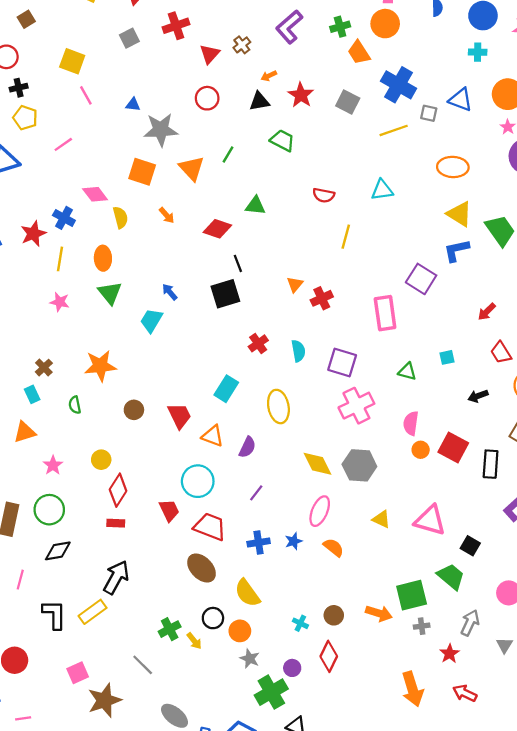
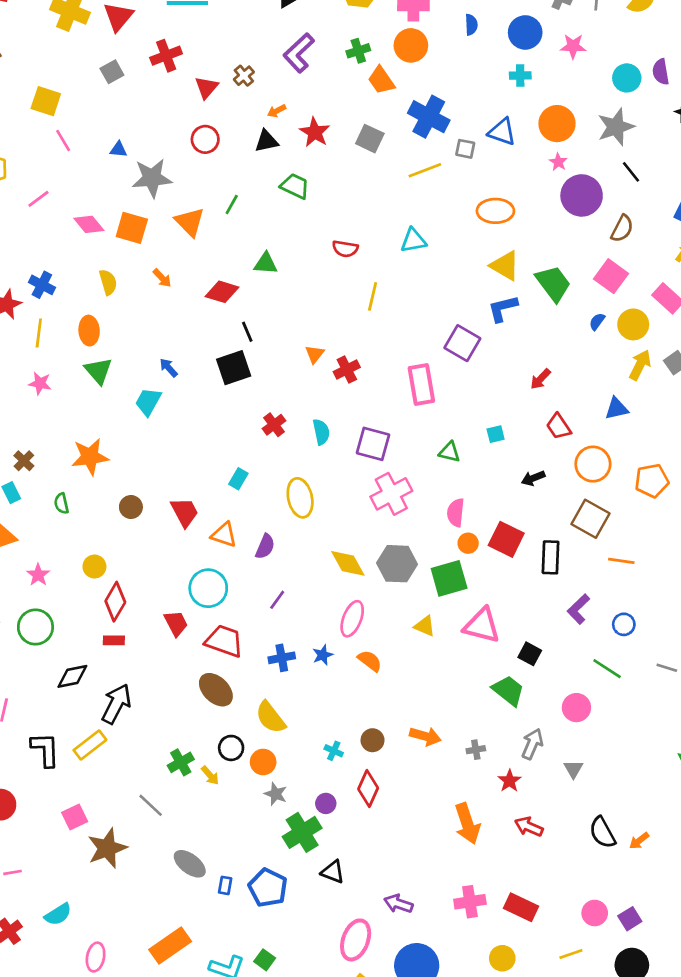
pink diamond: (95, 194) -> (89, 224), moved
cyan rectangle: (226, 389) -> (238, 479), size x0.7
black diamond: (58, 551) -> (72, 676), moved
green square: (412, 595) -> (449, 578), moved

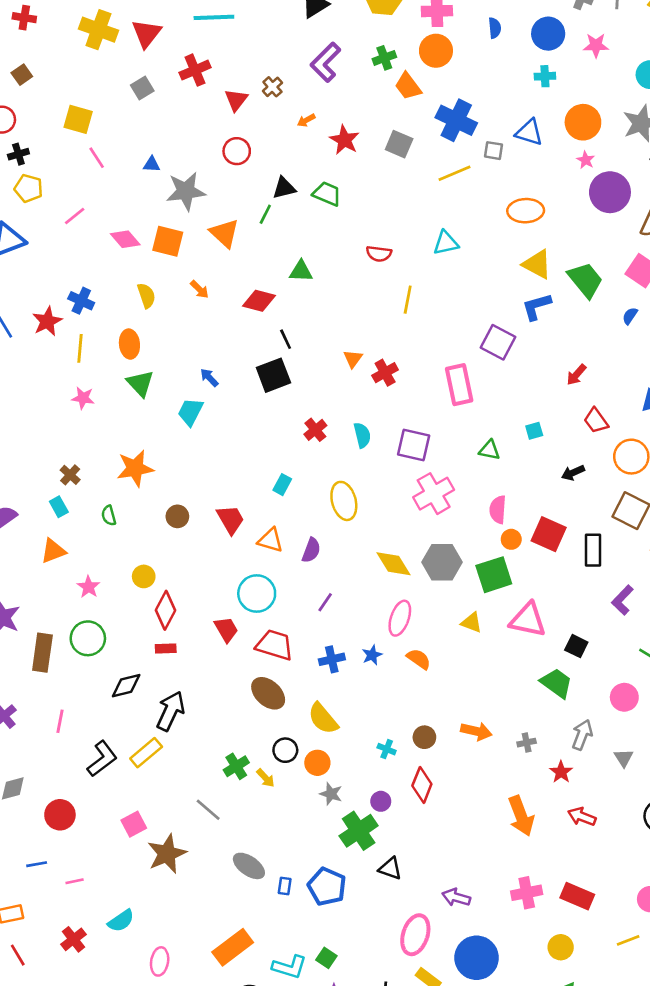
black triangle: (266, 141) -> (284, 188), moved
black L-shape: (45, 750) -> (102, 759), turned 57

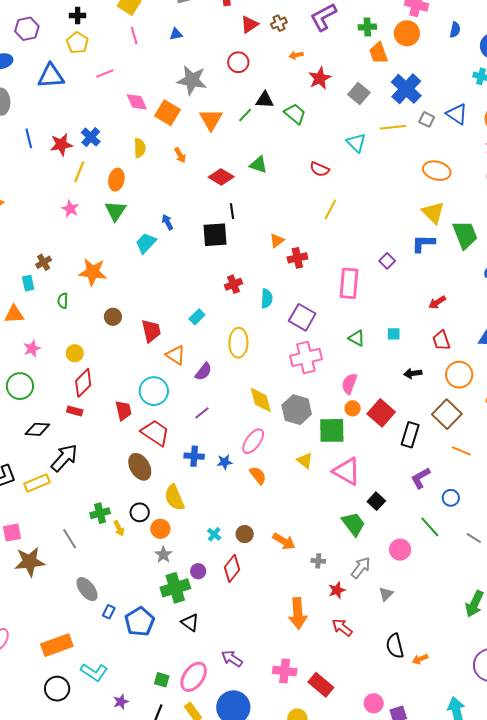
blue triangle: (152, 164) -> (176, 34), moved, turned -32
cyan triangle: (446, 243) -> (356, 143), moved, turned 40
purple square: (498, 342) -> (387, 261), size x0.6
green square: (326, 958) -> (162, 680), moved, turned -35

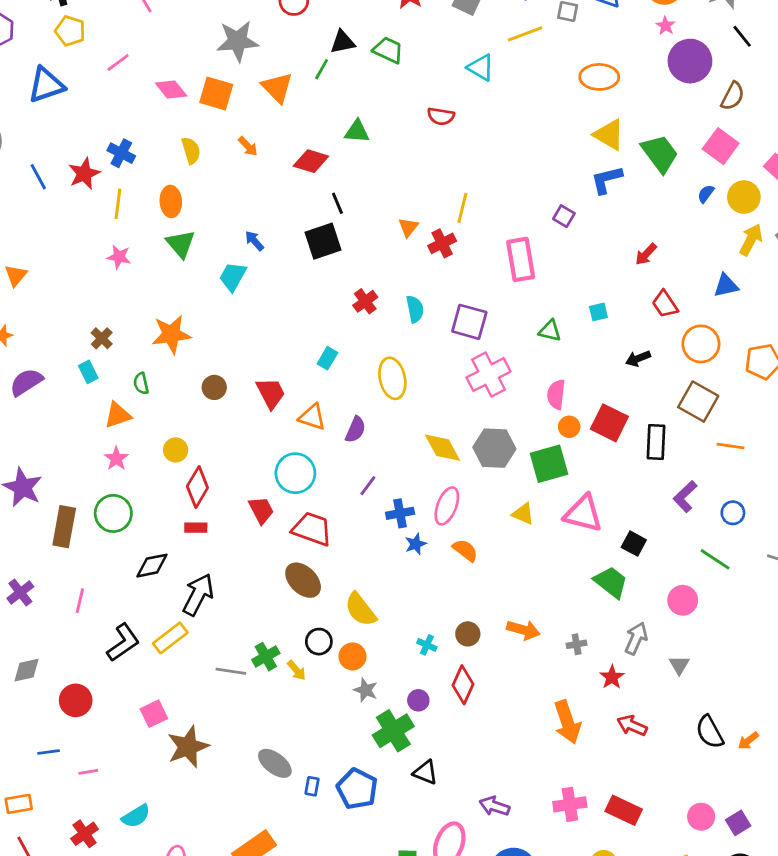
yellow line: (330, 209) -> (462, 208), moved
orange triangle: (14, 314) -> (118, 415), moved
blue cross: (194, 456) -> (400, 513), moved
gray line: (70, 539) -> (231, 671), moved, turned -35

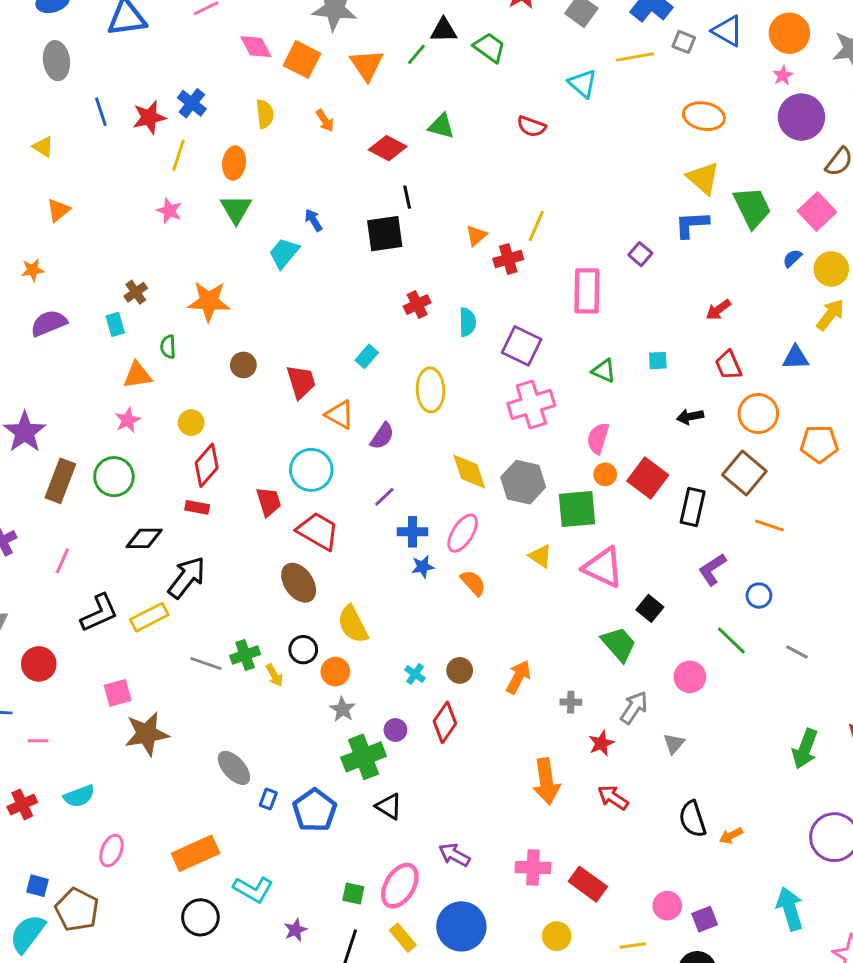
orange arrow: (523, 630) -> (518, 677), turned -88

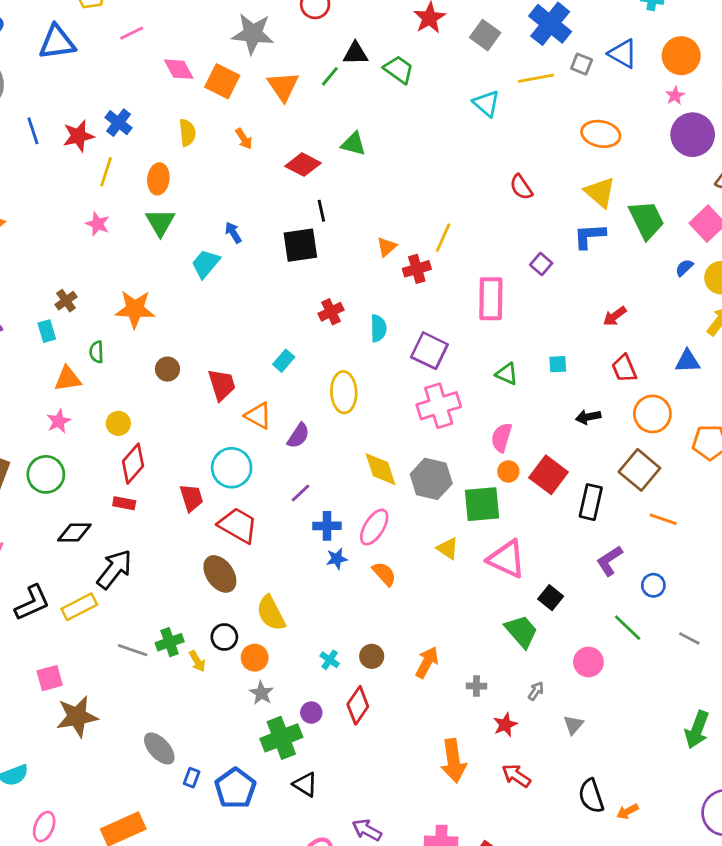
red semicircle: (531, 126) -> (521, 187), moved, turned 36
gray arrow: (634, 708) -> (536, 691), size x0.6

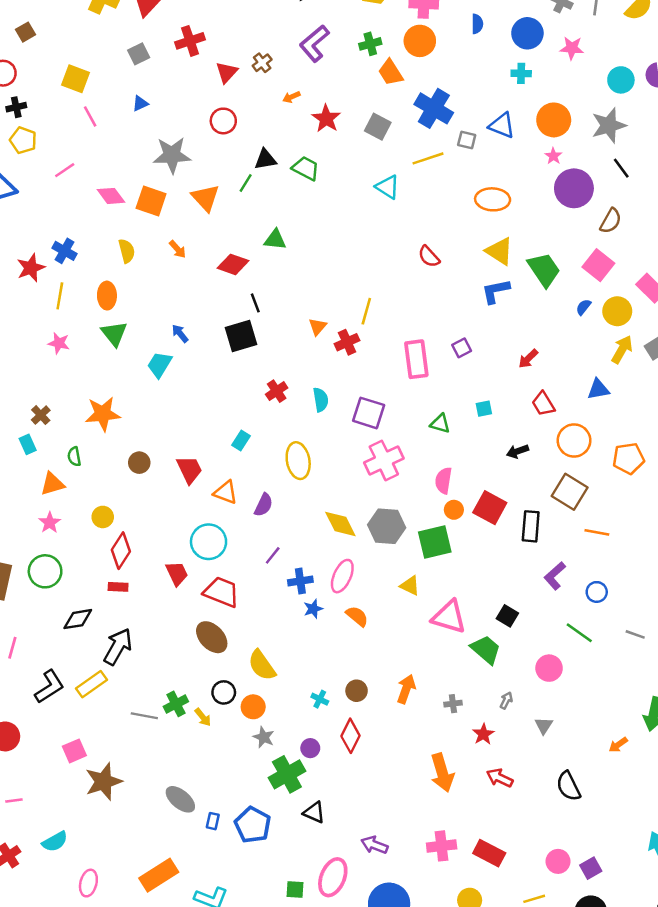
purple square: (541, 264) -> (462, 348), moved, turned 30
pink triangle: (507, 559) -> (449, 617), moved
orange arrow: (627, 811) -> (618, 745), moved

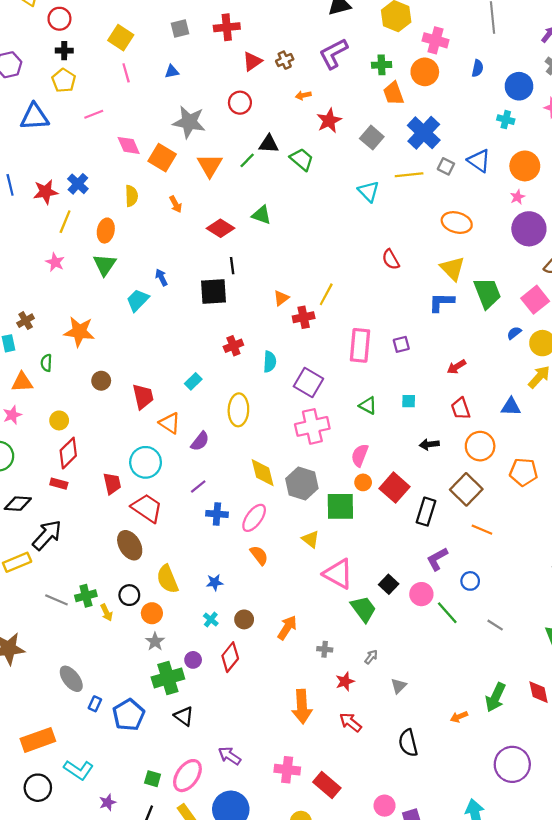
blue star: (313, 609) -> (215, 582), moved
pink circle: (549, 668) -> (421, 594), moved

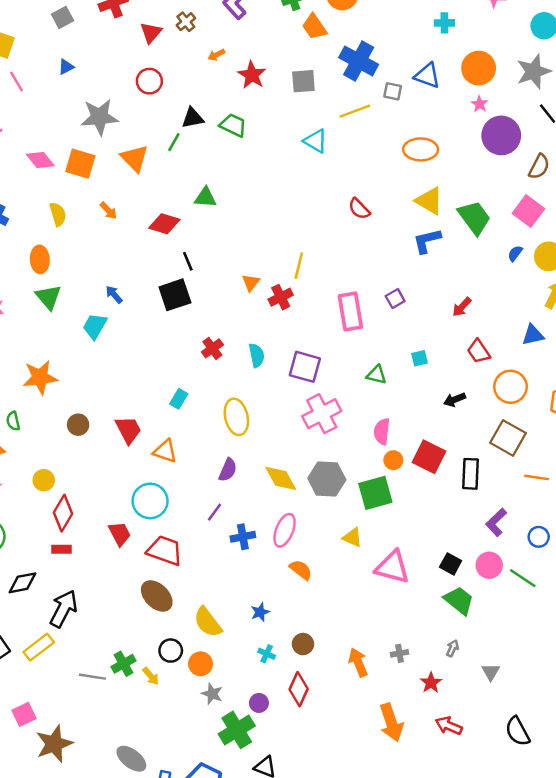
gray square: (372, 138) -> (303, 81), turned -30
purple semicircle: (200, 441) -> (228, 470), moved
green trapezoid: (363, 609) -> (459, 600), moved
orange arrow: (287, 628) -> (358, 662), moved, turned -40

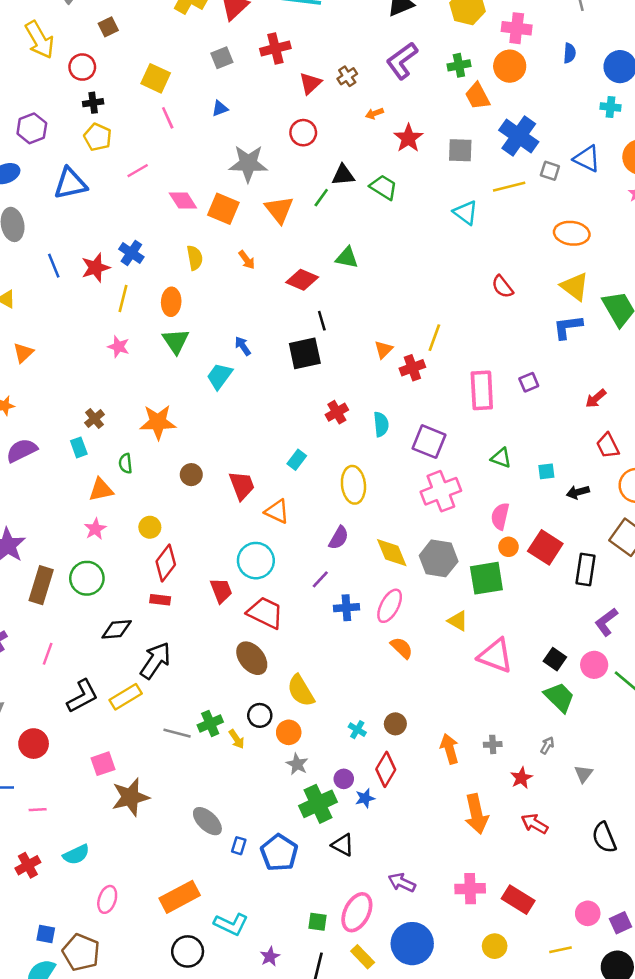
cyan square: (420, 358) -> (546, 471), moved
blue star: (260, 612) -> (365, 798), moved

